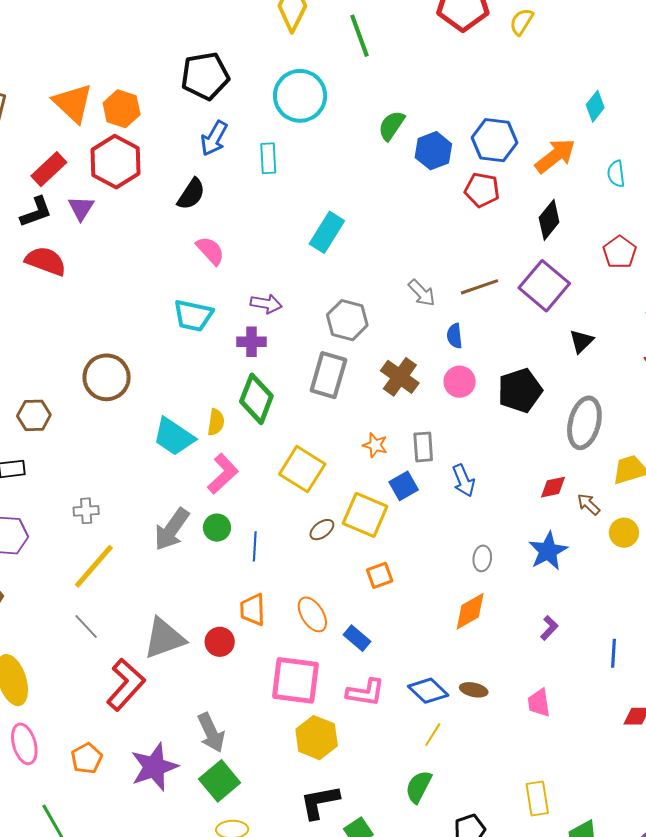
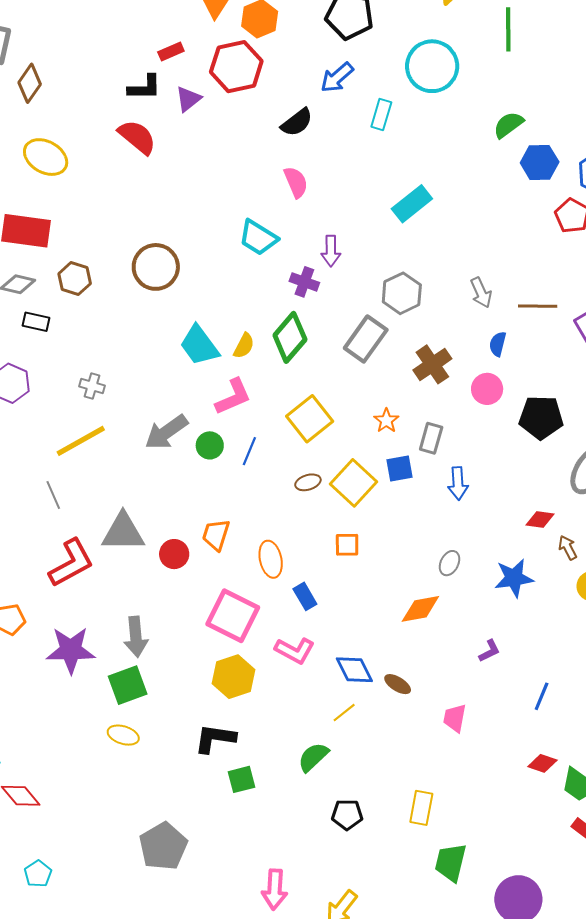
red rectangle: (49, 169) -> (171, 51), size x0.7
purple arrow: (266, 304) -> (331, 251), turned 60
blue line: (255, 546) -> (249, 451), moved

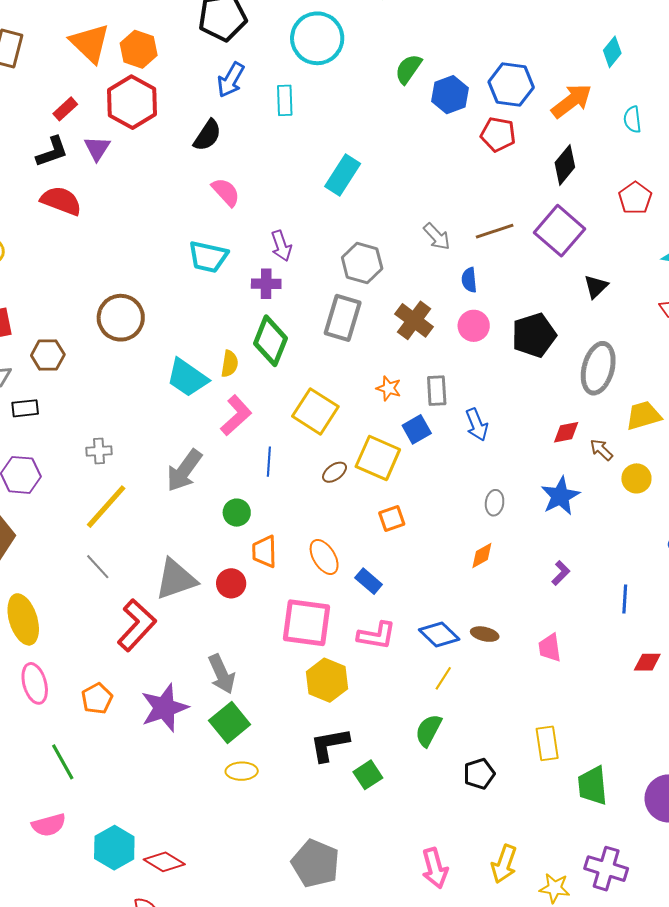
green circle: (210, 445) -> (237, 513), moved
orange diamond: (420, 609) -> (482, 555), size x0.7

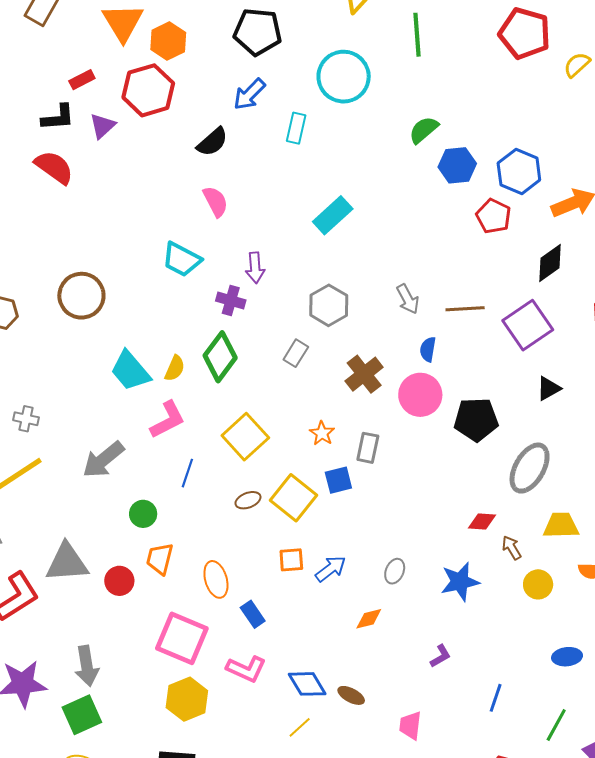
gray rectangle: (343, 318) -> (296, 353), size x0.6
pink circle: (474, 326) -> (420, 395), size x1.4
blue arrow: (477, 425) -> (331, 569), moved, turned -120

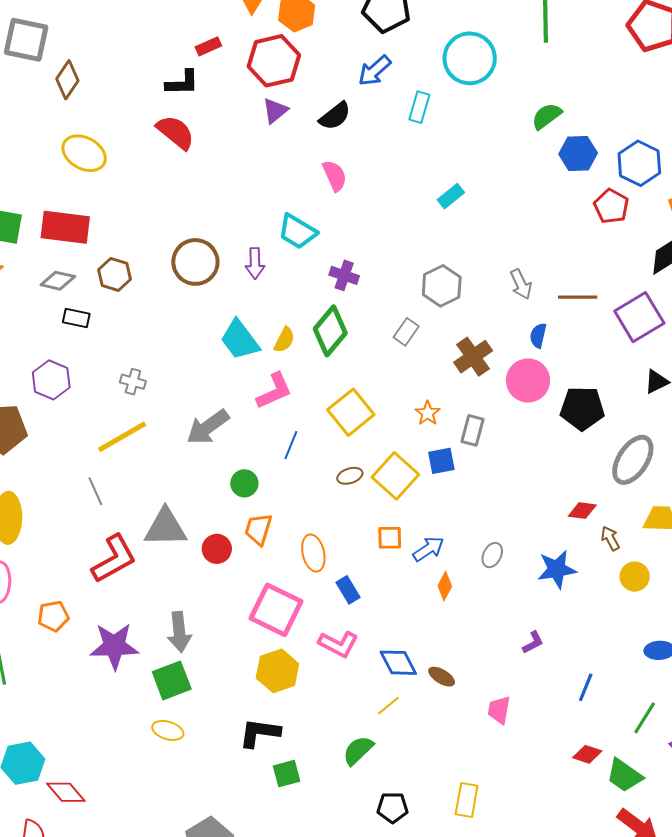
purple triangle: (102, 126) -> (275, 111), moved
cyan rectangle: (333, 215) -> (451, 196), size x0.7
purple arrow: (255, 268) -> (255, 263), moved
orange diamond: (369, 619) -> (445, 586), moved, turned -52

